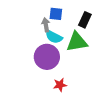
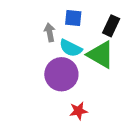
gray arrow: (46, 25) -> (50, 32), moved
green triangle: (77, 42) -> (101, 55), turned 40

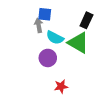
blue square: (73, 18) -> (45, 14), moved
purple circle: (61, 74) -> (48, 58), size x0.7

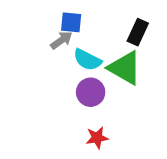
gray arrow: (39, 25) -> (61, 40), turned 64
purple circle: (48, 58) -> (91, 92), moved

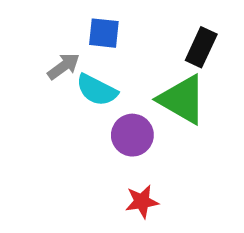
gray arrow: (61, 40) -> (64, 66), moved
cyan semicircle: (87, 60) -> (97, 90), moved

